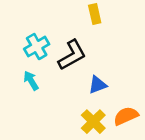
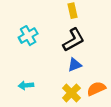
black L-shape: (72, 55) -> (74, 40), moved
cyan arrow: (31, 81) -> (26, 85), moved, turned -64

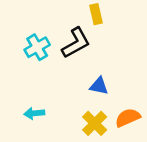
black L-shape: (74, 40) -> (76, 43), moved
blue triangle: (75, 65) -> (99, 86), turned 32

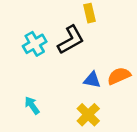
cyan arrow: (34, 113) -> (32, 105), turned 60
orange semicircle: (128, 118) -> (119, 76), moved

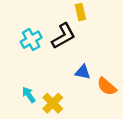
orange semicircle: (119, 76) -> (107, 86), moved, turned -115
yellow cross: (88, 115) -> (53, 103), moved

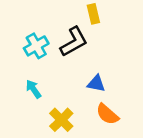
orange semicircle: (107, 86) -> (107, 114), moved
cyan arrow: (29, 95) -> (33, 89), moved

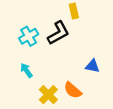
blue triangle: (96, 84) -> (92, 66), moved
orange semicircle: (107, 114) -> (73, 90), moved

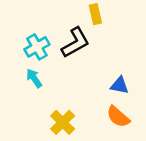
cyan arrow: (26, 70) -> (34, 78), moved
orange semicircle: (73, 90) -> (118, 117), moved

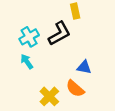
blue triangle: (120, 85) -> (84, 67), moved
orange semicircle: (118, 117) -> (75, 89), moved

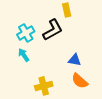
orange semicircle: (75, 89) -> (80, 81), moved
yellow cross: (49, 96) -> (44, 86), turned 30

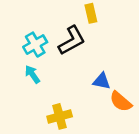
orange semicircle: (80, 81) -> (121, 102), moved

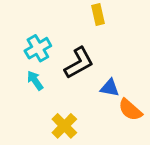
black L-shape: (72, 40) -> (79, 63), moved
yellow cross: (60, 116) -> (64, 126), turned -30

